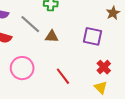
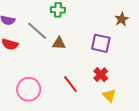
red cross: (104, 67) -> (101, 75), moved
pink circle: (22, 68) -> (29, 89), moved

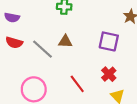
gray line: (37, 31) -> (42, 49), moved

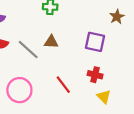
red cross: (109, 74) -> (95, 75), turned -32

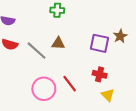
brown star: (117, 17) -> (120, 36), moved
pink circle: (19, 90) -> (44, 89), moved

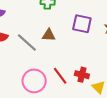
purple square: (100, 43) -> (82, 24), moved
red cross: (100, 74) -> (82, 75), moved

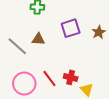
purple square: (82, 24) -> (71, 28), turned -30

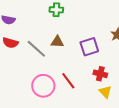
purple square: (71, 28) -> (89, 47), moved
red cross: (71, 77) -> (100, 74), moved

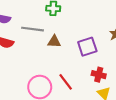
gray line: (36, 49) -> (32, 29), moved, turned -35

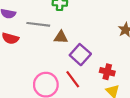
purple square: (87, 47) -> (80, 55), moved, turned -30

